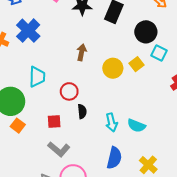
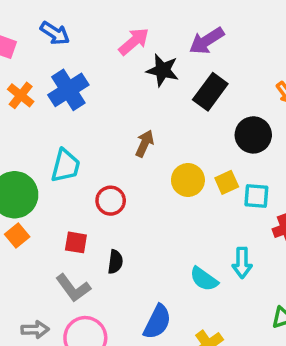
cyan square: (159, 53) -> (256, 196), moved, turned -35
black semicircle: (82, 111) -> (115, 262), moved
cyan arrow: (111, 122) -> (242, 263), moved

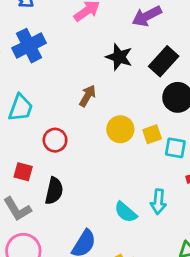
black star: (163, 70) -> (119, 57), moved
black rectangle: (210, 92) -> (164, 61), moved
black semicircle: (115, 262) -> (54, 191), size x1.4

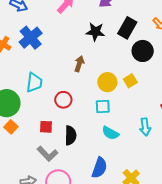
cyan square: (175, 148) -> (103, 106), moved
cyan semicircle: (126, 212) -> (110, 133), moved

